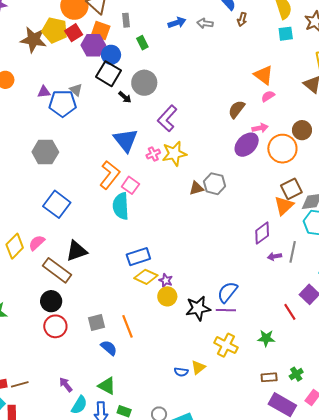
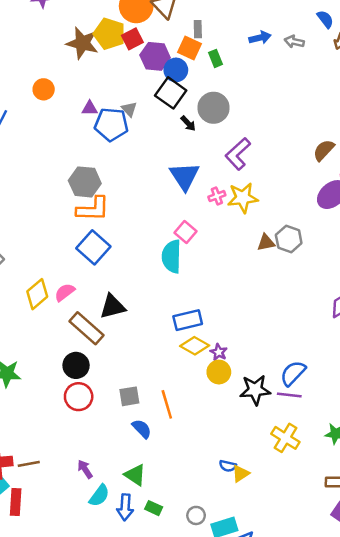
orange square: (101, 30) -> (189, 48), moved
orange L-shape: (110, 175) -> (93, 209), moved, turned 48
yellow triangle: (198, 367) -> (240, 474), moved

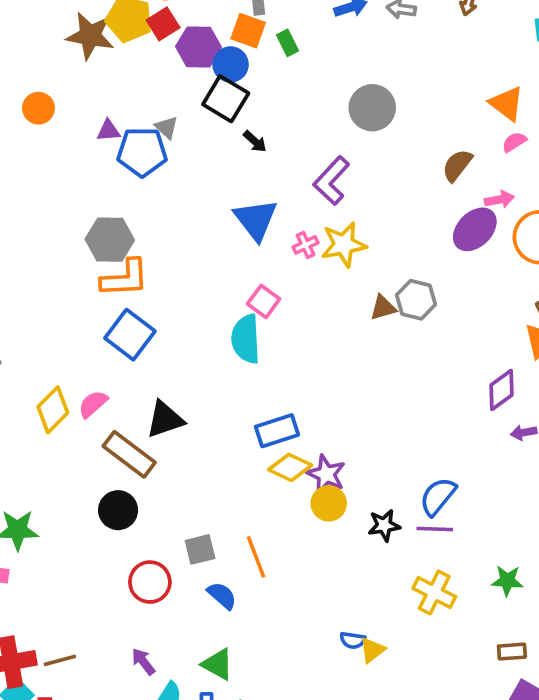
gray circle: (214, 108) -> (372, 108), moved
purple star: (219, 352) -> (326, 474), size x1.5
black star: (255, 390) -> (384, 525), size x0.7
red circle: (79, 397) -> (150, 582), moved

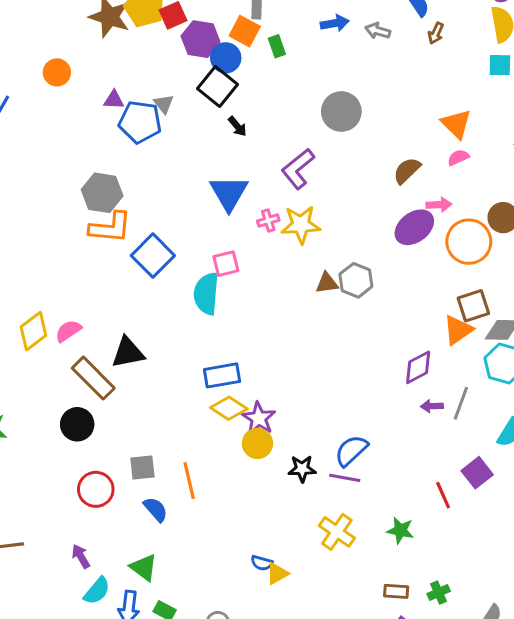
pink square: (264, 301) -> (226, 264), turned 32
blue square: (130, 335) -> (153, 256), moved

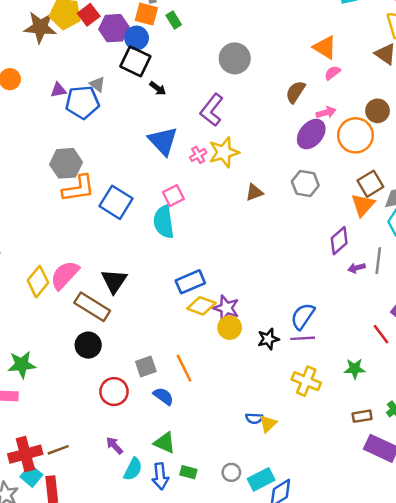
gray hexagon: (356, 280) -> (305, 184), moved
pink semicircle: (68, 331) -> (65, 275), size x1.5
black triangle: (128, 352) -> (114, 281), turned -32

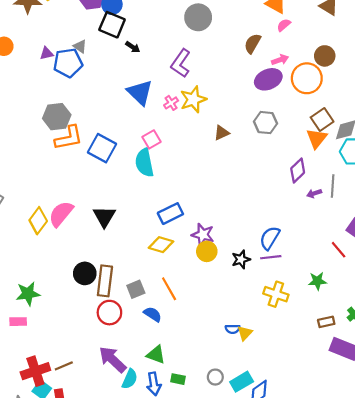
purple ellipse: (311, 134) -> (268, 79), turned 30
yellow diamond: (201, 306) -> (161, 245), moved
brown rectangle: (92, 307) -> (105, 281), moved, turned 68
purple arrow: (114, 446) -> (112, 359), size x1.8

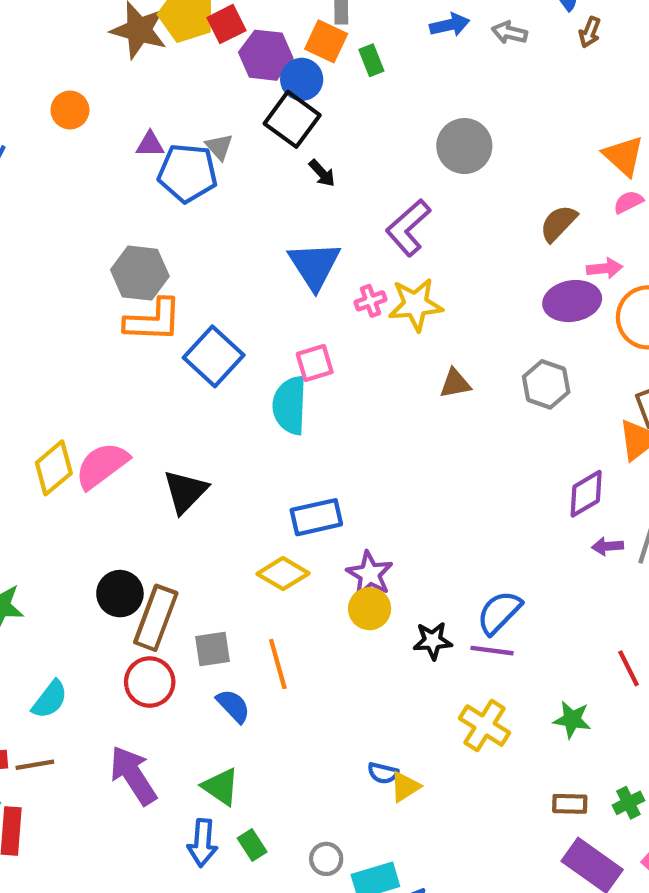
cyan semicircle: (130, 379) -> (50, 699), moved
green rectangle: (178, 379) -> (252, 845), turned 32

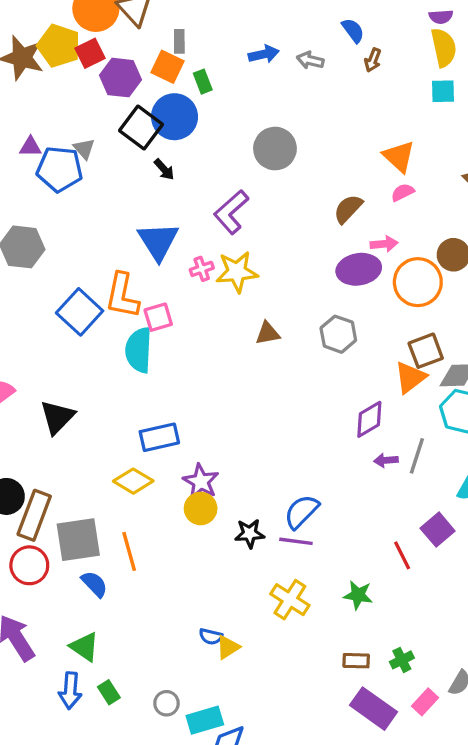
blue circle: (302, 79) -> (174, 117), moved, size x1.4
orange L-shape: (153, 320) -> (122, 296), moved, turned 99
gray square: (212, 649) -> (78, 540), size x1.6

